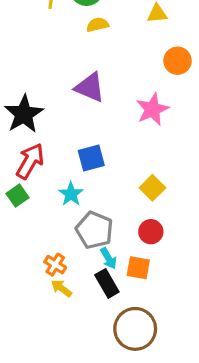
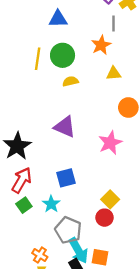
green square: (18, 196) -> (24, 205), moved
red circle: (151, 232) -> (105, 218), moved
cyan arrow: (109, 258) -> (78, 250), size x1.6

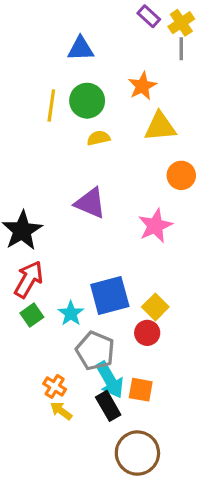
gray line: (114, 24) -> (181, 49), moved
yellow triangle: (114, 73) -> (160, 127), size x1.5
blue square: (66, 178) -> (110, 296), moved, size x1.4

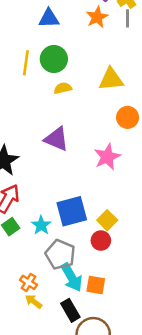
orange star: (142, 86) -> (97, 17), moved
black rectangle: (108, 406) -> (70, 310), moved

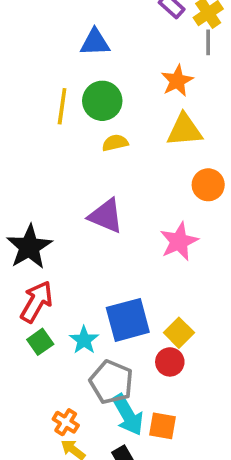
orange star: (97, 17) -> (177, 81), moved

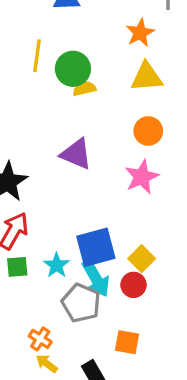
green circle: (102, 101) -> (73, 69), moved
orange circle: (208, 185) -> (148, 131), moved
green square: (40, 342) -> (17, 267), turned 30
cyan arrow: (128, 415) -> (96, 278), moved

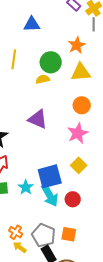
green circle: (73, 69) -> (51, 62), moved
yellow square: (142, 259) -> (79, 165), moved
gray pentagon: (81, 303) -> (44, 235), moved

